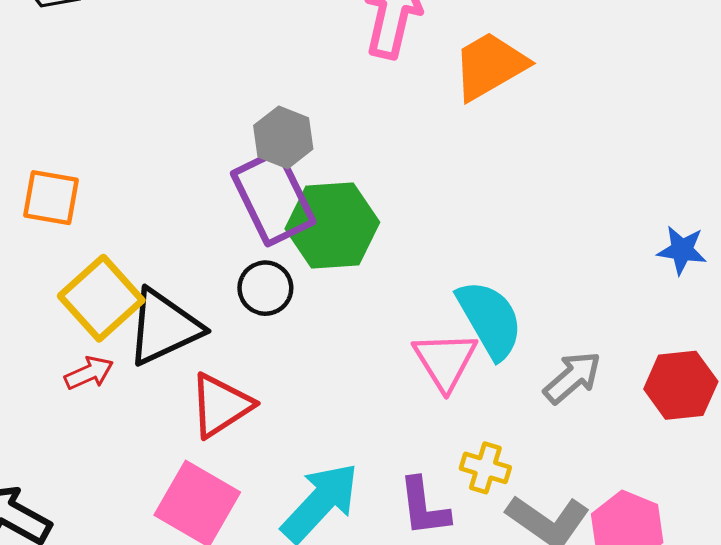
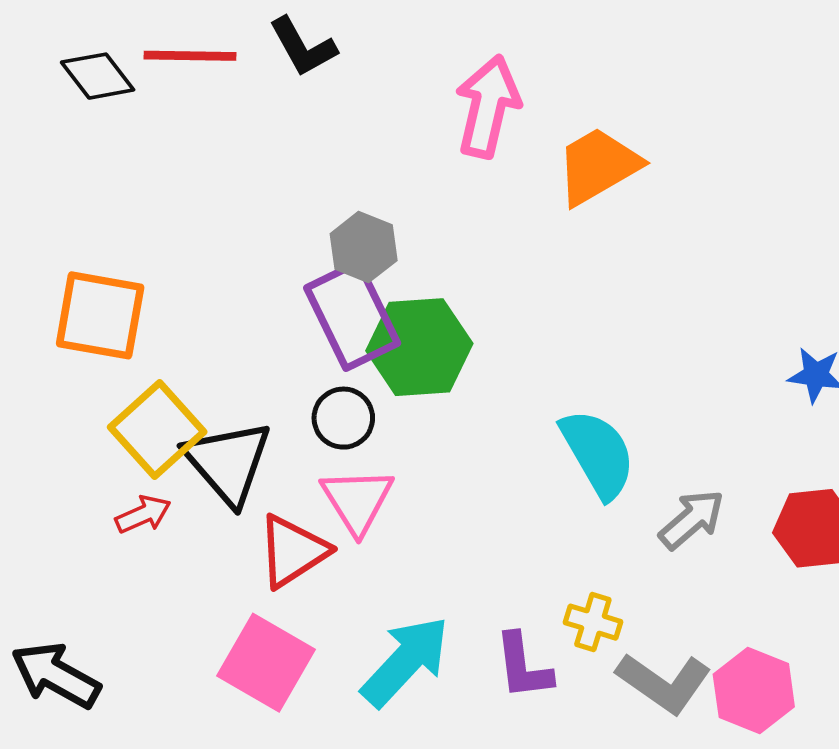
orange square: (51, 198) -> (100, 315), size x1.4
black triangle: (164, 327) -> (228, 462), turned -46
pink triangle: (445, 361) -> (357, 500), moved

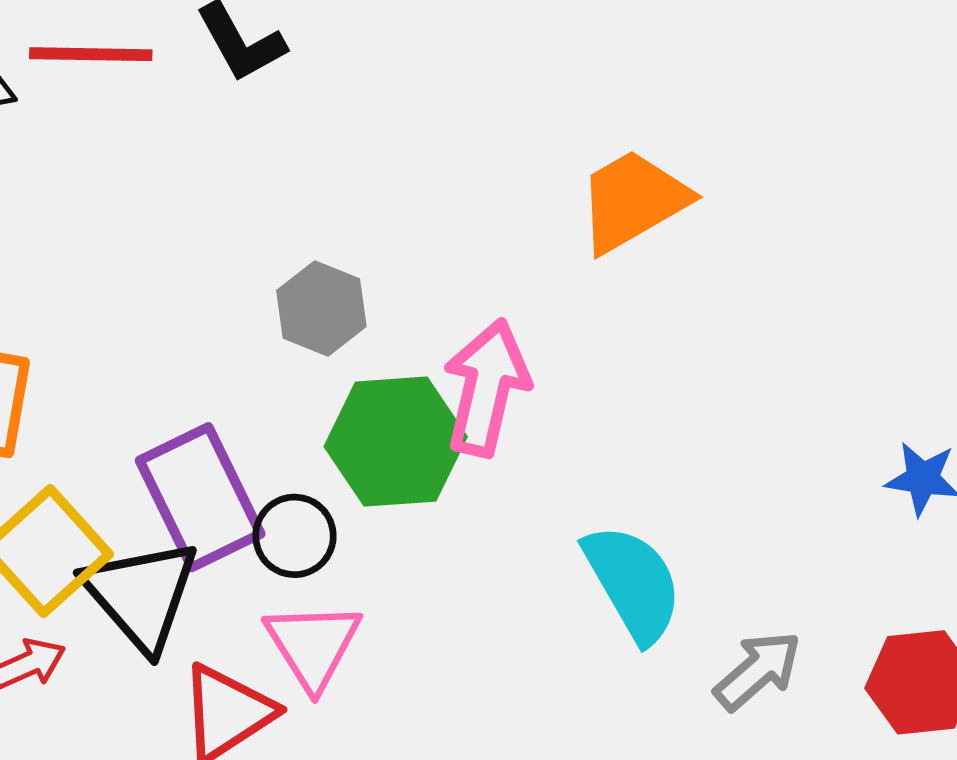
pink arrow: (488, 106) -> (486, 388), moved
purple rectangle: (352, 315) -> (200, 497), moved

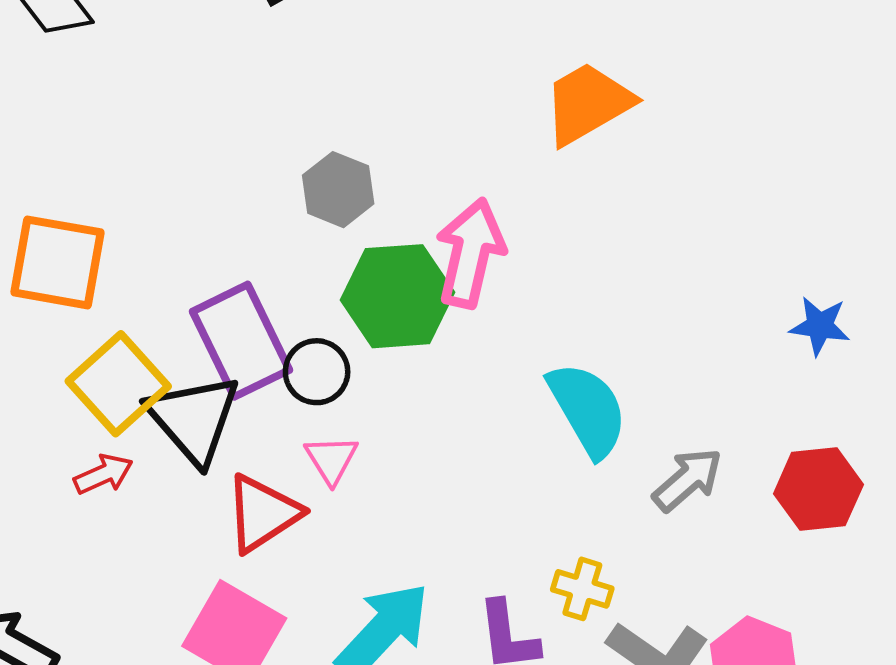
pink triangle: (313, 645) -> (331, 459), size x0.7

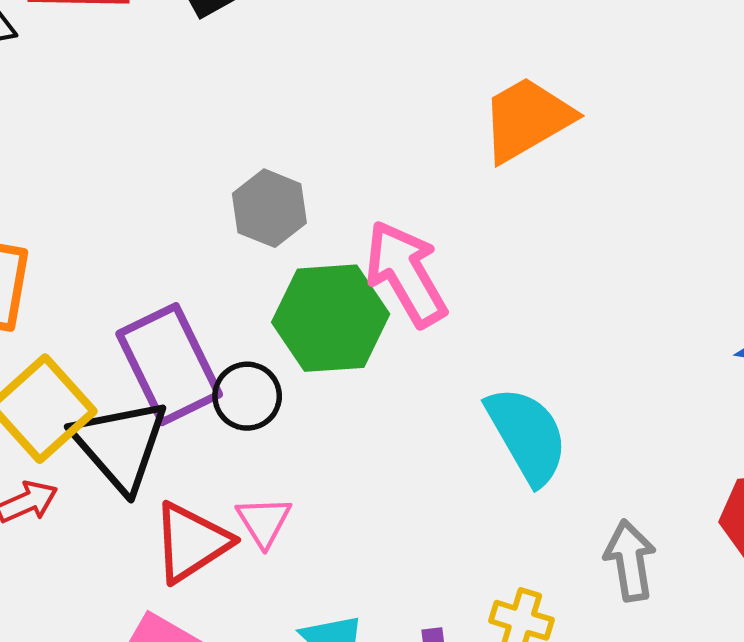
pink arrow: (470, 253) -> (406, 274), turned -43
pink triangle: (331, 459) -> (264, 521), moved
gray arrow: (688, 480) -> (630, 560), moved, turned -58

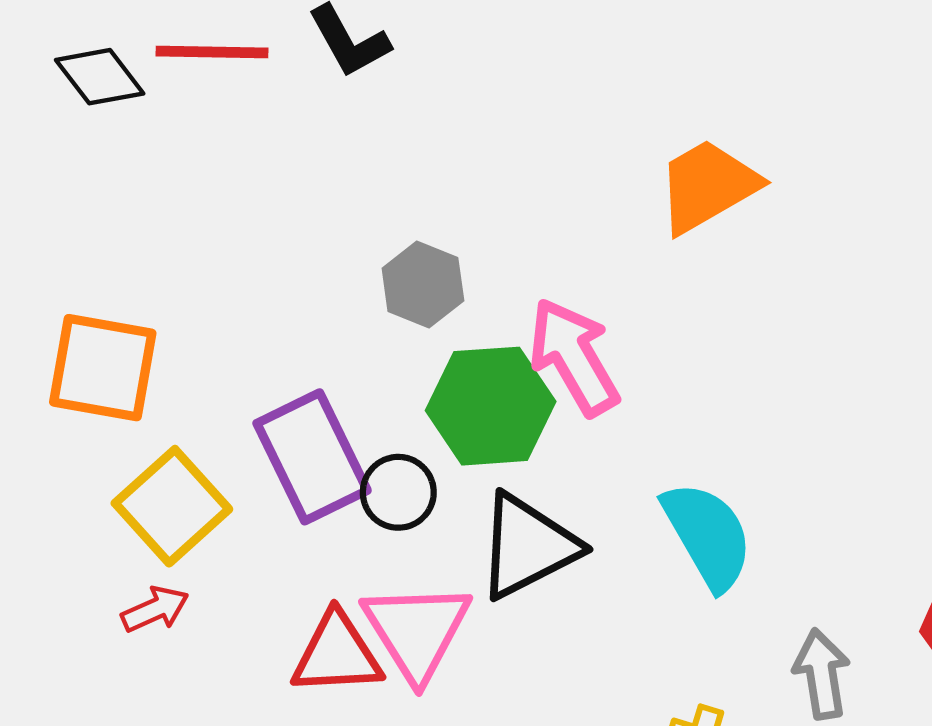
black triangle: (120, 445) -> (528, 546), moved, turned 44
pink triangle: (264, 521) -> (417, 631), size x1.8
red triangle: (191, 542) -> (337, 654), turned 30

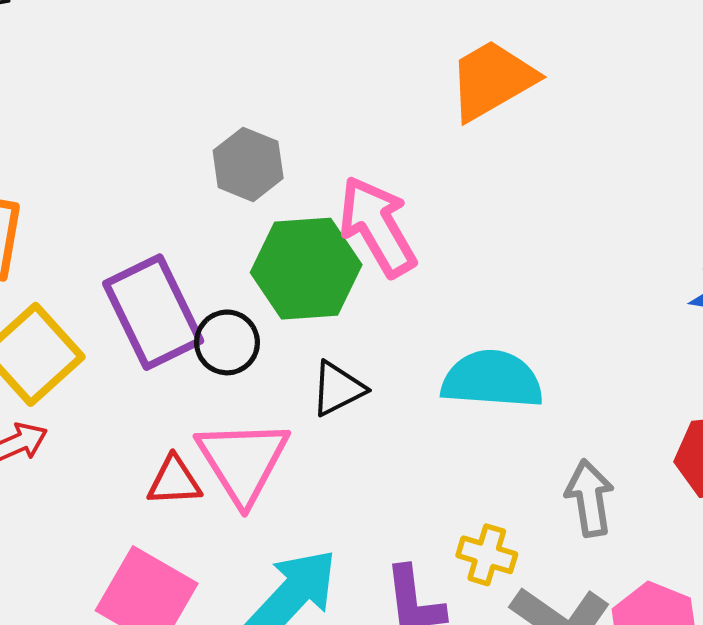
cyan semicircle: (708, 535) -> (492, 379), turned -56
black triangle: (528, 546) -> (338, 389), size x0.6
red triangle: (337, 654) -> (174, 481), size x0.7

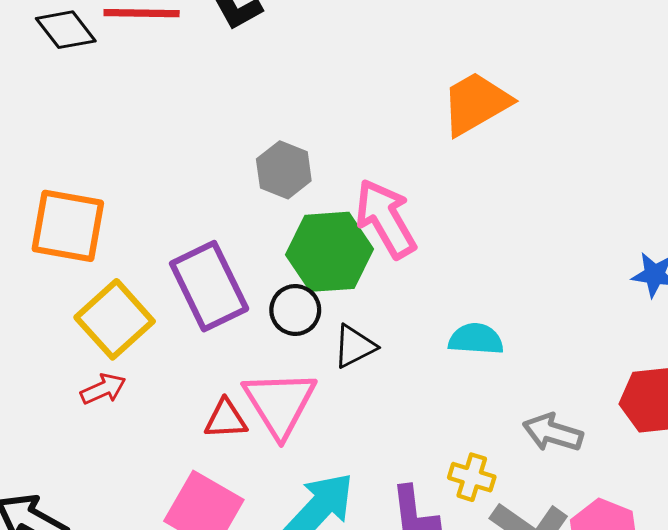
black circle: (227, 342) -> (295, 310), moved
cyan semicircle: (492, 379) -> (476, 339), size x0.7
gray arrow: (590, 498) -> (553, 433), turned -64

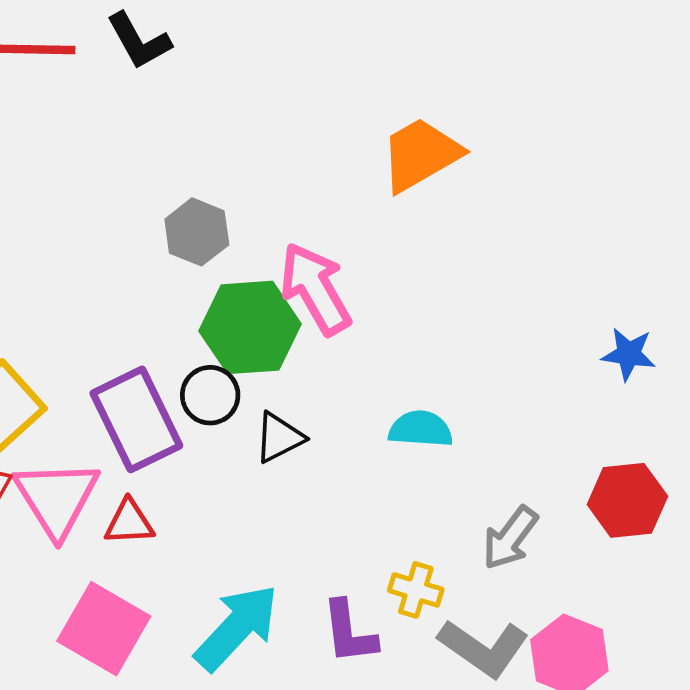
purple rectangle: (209, 286) -> (136, 419), moved
pink triangle: (280, 403) -> (57, 498), moved
gray arrow: (553, 433) -> (510, 538), turned -70

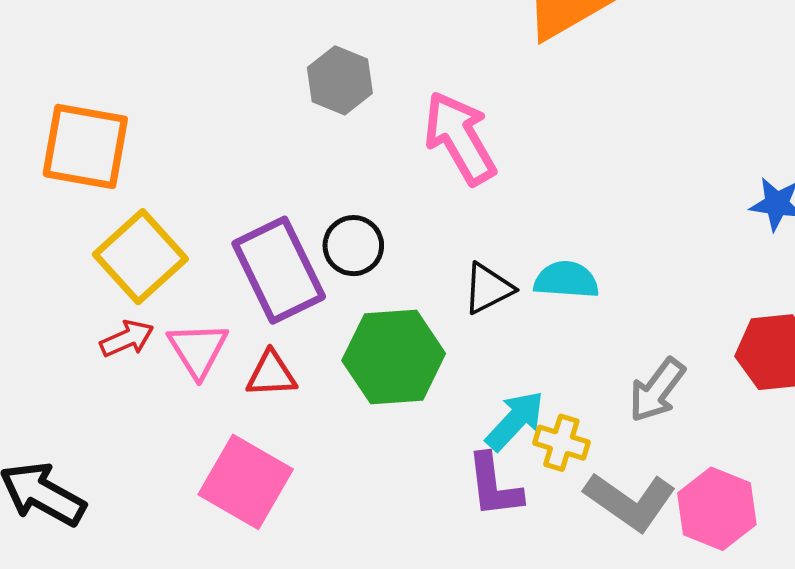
green hexagon: (250, 327) -> (394, 357), moved
black triangle: (279, 438) -> (488, 288), moved
pink triangle: (57, 498) -> (198, 350), size x0.7
cyan arrow: (237, 627) -> (515, 421), moved, size x0.7

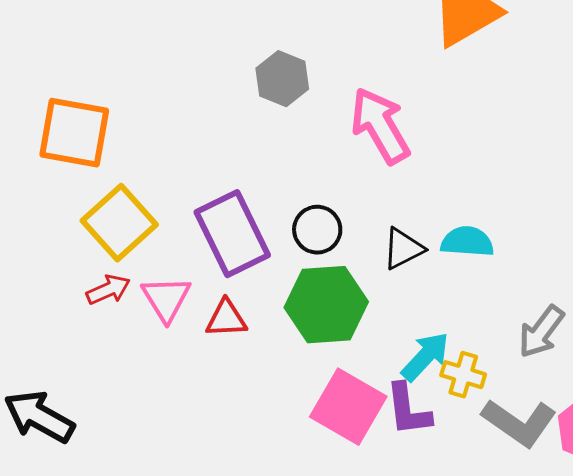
black circle: (353, 246) -> (317, 230), moved
pink square: (246, 482) -> (348, 407), moved

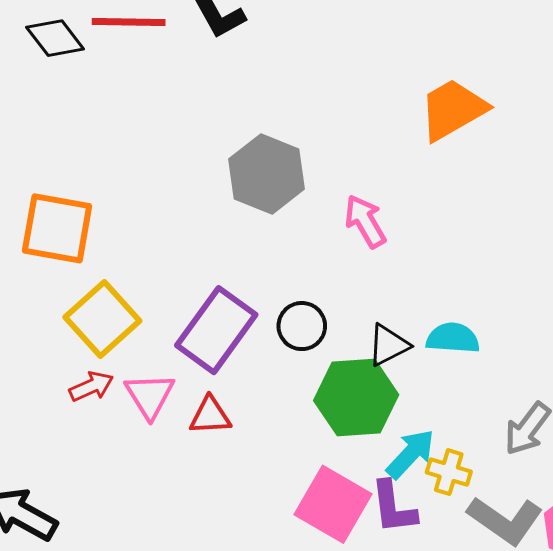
gray hexagon: (282, 79) -> (267, 174), size x1.4
pink arrow: (380, 126) -> (365, 221), size x0.7
purple rectangle: (232, 234) -> (216, 330), turned 62
green hexagon: (326, 305) -> (356, 398), moved

